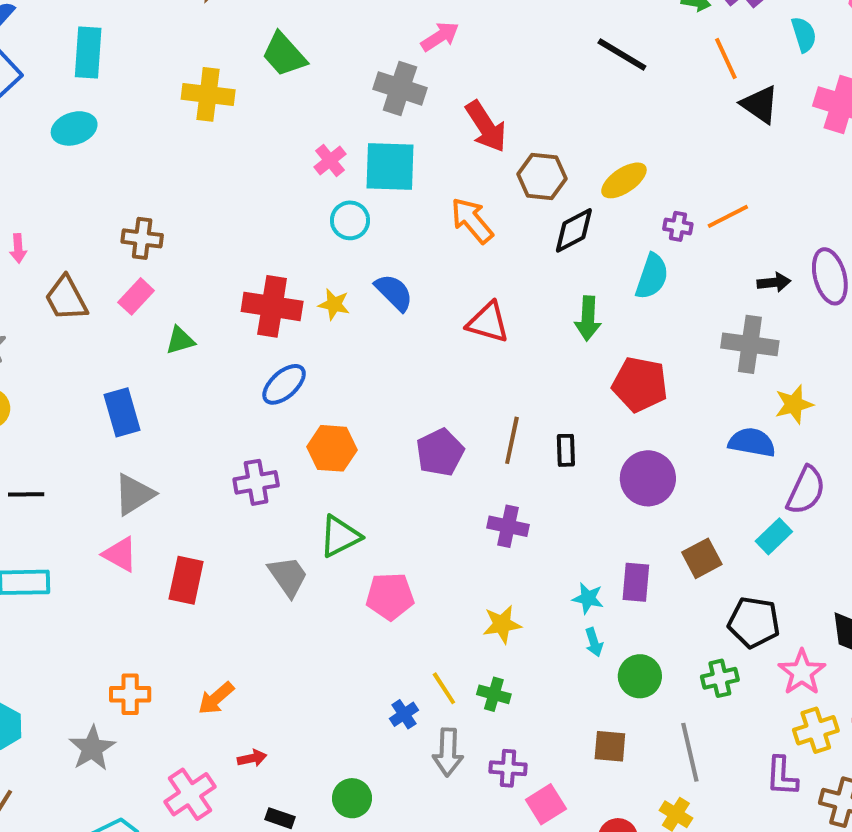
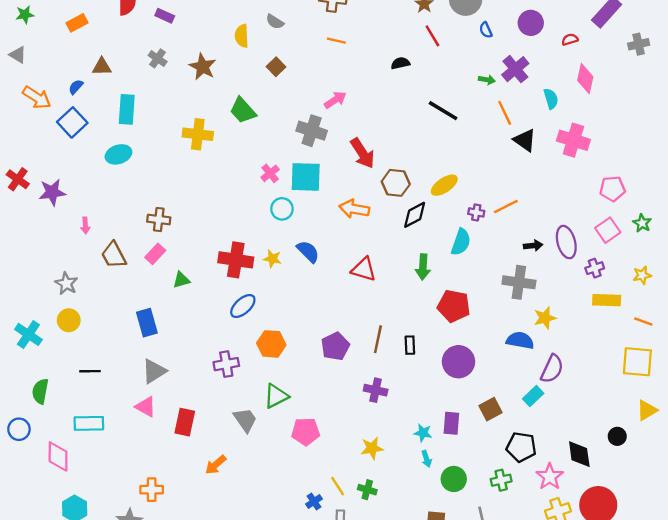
orange arrow: (472, 220) -> (354, 209), turned -40
orange arrow: (216, 698) -> (216, 465), moved

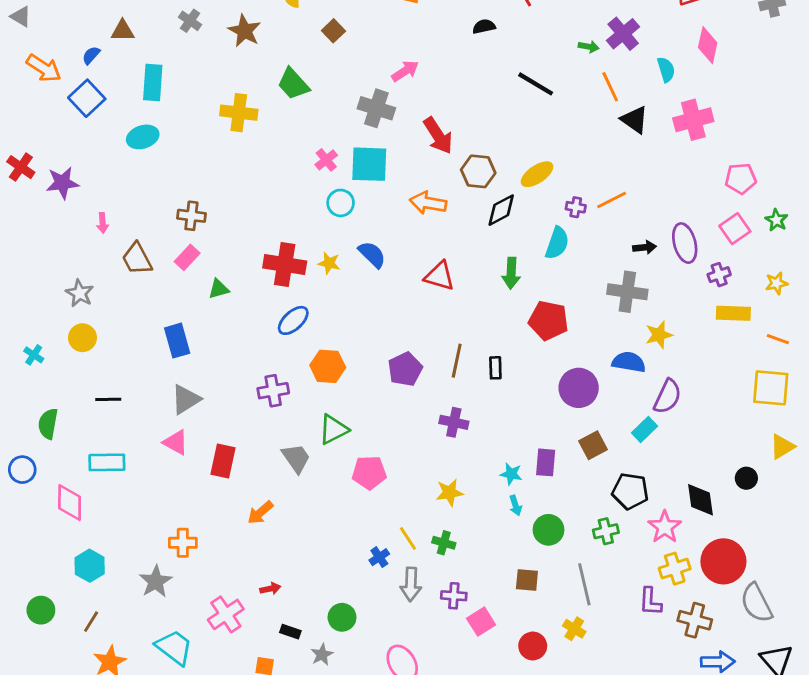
pink cross: (573, 140) -> (693, 120), turned -32
cyan cross: (28, 334) -> (34, 355), size x0.6
purple circle: (458, 362) -> (579, 388), moved

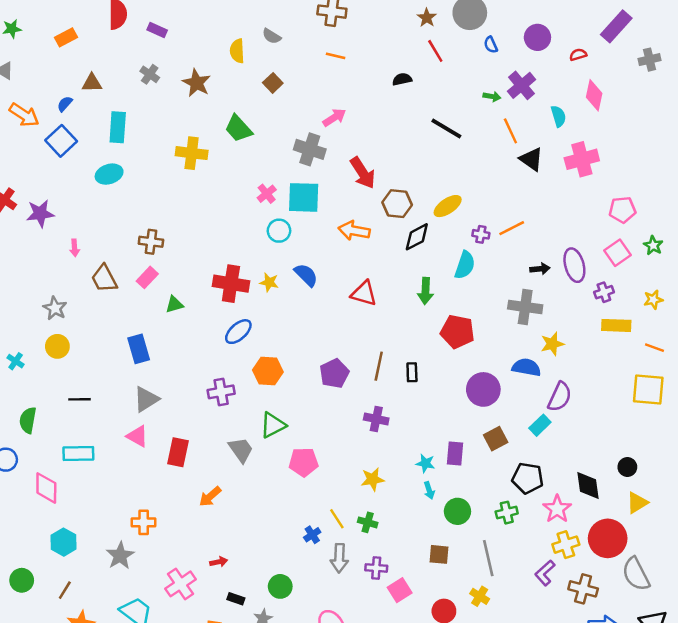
yellow triangle: (782, 447) -> (637, 503), moved
purple L-shape: (650, 602) -> (545, 573), turned 45

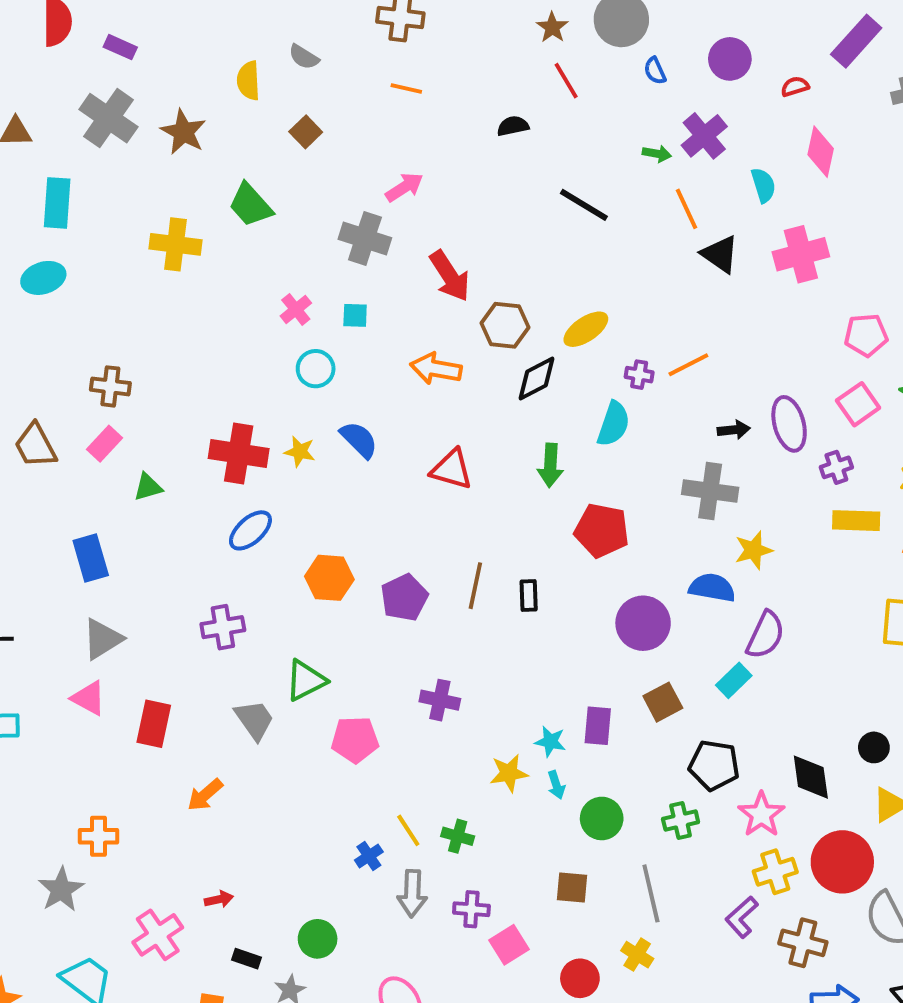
gray cross: (150, 74) -> (108, 118), size x1.8
cyan square: (304, 197) -> (355, 315), size x0.5
orange hexagon: (268, 371) -> (329, 578), moved
purple cross: (376, 419) -> (440, 700), moved
yellow star: (373, 479) -> (509, 773), moved

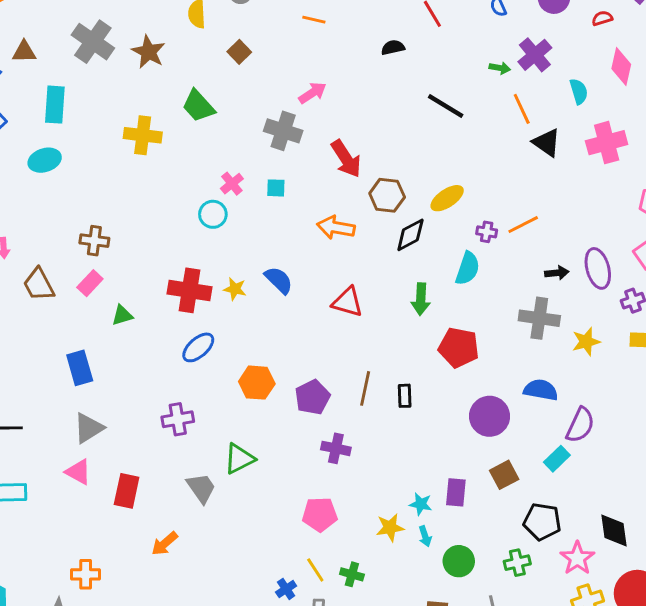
cyan circle: (316, 369) -> (213, 214), moved
yellow star: (754, 550) -> (586, 342), moved
purple cross: (440, 700) -> (336, 448), moved
pink pentagon: (355, 740) -> (320, 514), moved

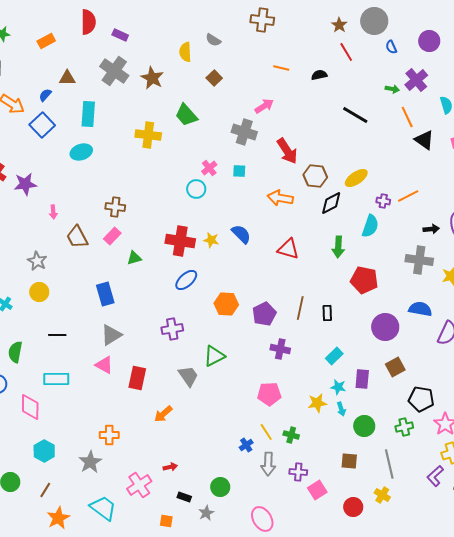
orange line: (314, 20) -> (281, 68), moved
cyan rectangle: (557, 459) -> (334, 356), moved

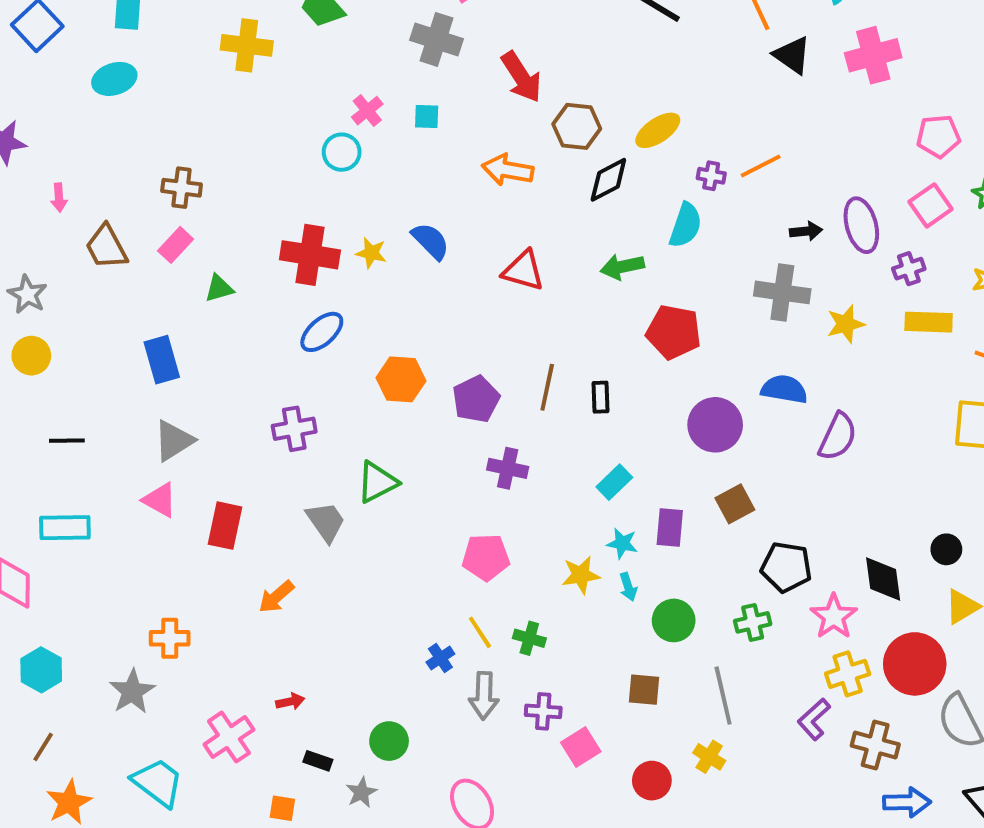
green arrow: (338, 247) -> (622, 267), turned 75

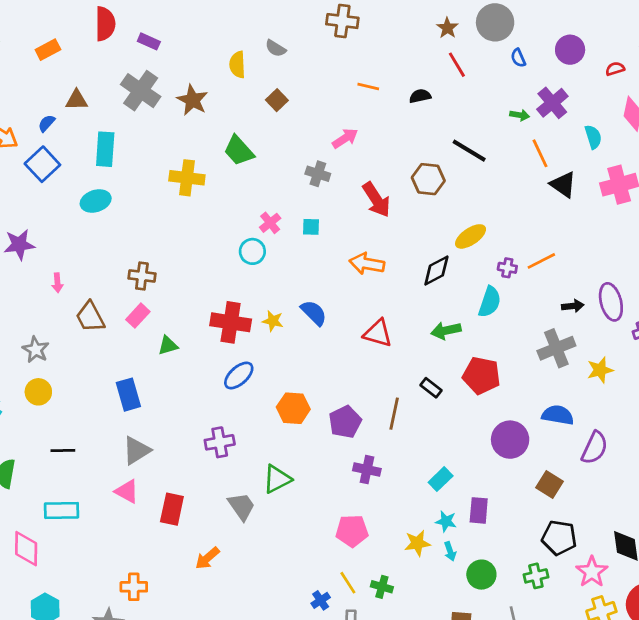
gray cross: (436, 39) -> (318, 174), size x0.7
brown hexagon: (577, 126) -> (428, 179), moved
gray cross: (782, 292) -> (556, 348), turned -30
black rectangle: (600, 397) -> (431, 388), moved, turned -50
brown square: (735, 504) -> (550, 485), moved, turned -30

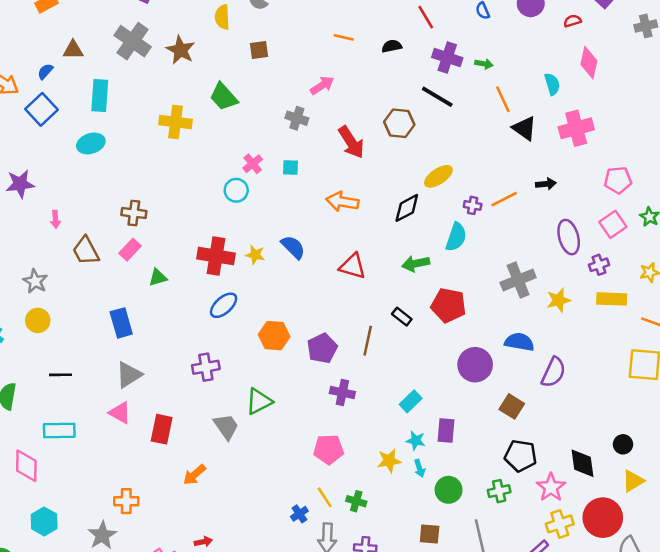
brown square: (277, 100) -> (259, 50), turned 36
purple cross: (552, 103) -> (447, 58), moved, turned -32
black arrow: (573, 306) -> (546, 184), moved

